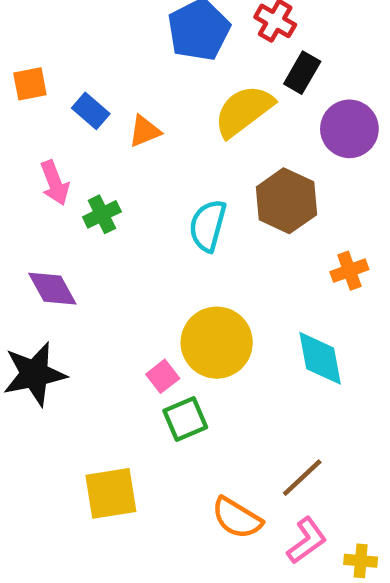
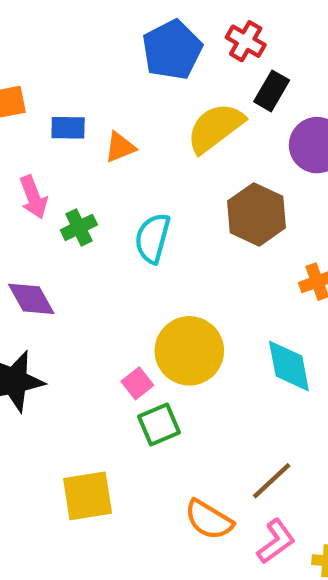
blue rectangle: (91, 111) -> (68, 128), turned -40
cyan semicircle: (208, 226) -> (153, 238), moved

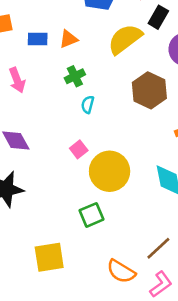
orange triangle: (120, 147) -> (68, 39), moved
green cross: (79, 227) -> (75, 76), moved
cyan semicircle: (153, 238) -> (88, 105), size x0.6
pink square: (137, 383) -> (79, 149), moved

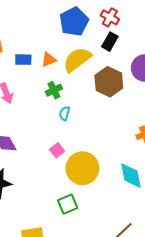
black rectangle: (158, 17) -> (110, 42), moved
yellow semicircle: (125, 39) -> (77, 60), moved
brown hexagon: (149, 90) -> (109, 82), moved

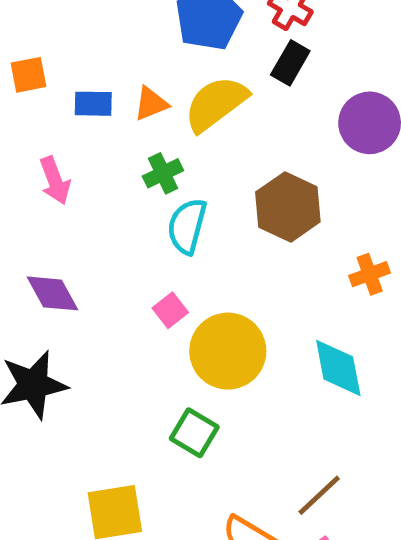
brown hexagon: (109, 82) -> (288, 207), moved
cyan semicircle: (64, 113) -> (187, 226), size x1.6
green square: (68, 204) -> (194, 433), turned -36

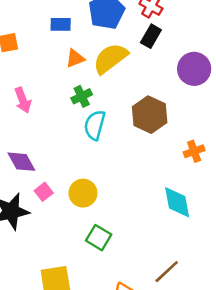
blue rectangle: (93, 104) -> (61, 24), moved
pink square: (170, 310) -> (44, 192), moved
yellow circle: (228, 351) -> (83, 193), moved, size x0.7

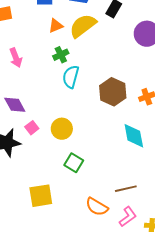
brown hexagon: (150, 115) -> (113, 92), moved
brown line: (167, 272) -> (126, 189), turned 30

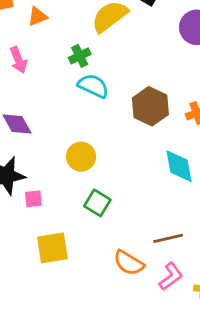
orange triangle: (56, 26) -> (37, 16), moved
cyan semicircle: (71, 77) -> (93, 86), turned 100
pink square: (32, 128) -> (33, 199), moved, turned 32

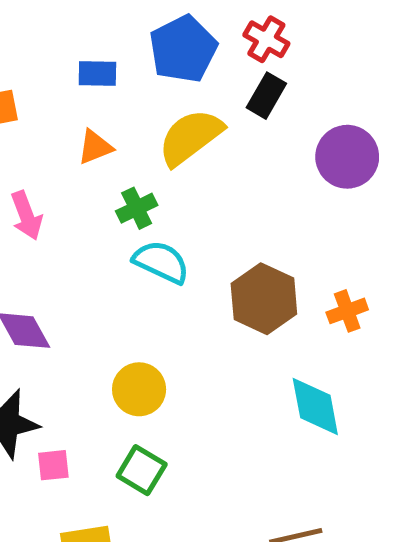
orange triangle: (37, 16) -> (95, 147), moved
green square: (97, 203) -> (142, 470), moved

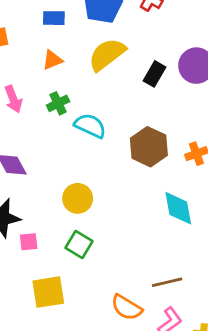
black rectangle: (266, 96) -> (154, 74), moved
green cross: (137, 208) -> (58, 103), moved

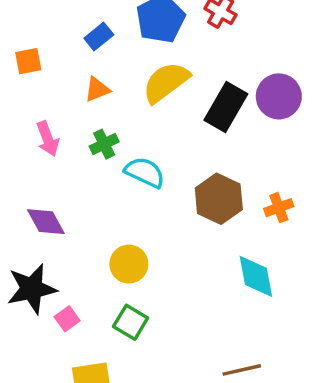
blue rectangle: (54, 18) -> (99, 36), turned -40
black rectangle: (154, 74) -> (226, 107), size x1.5
pink square: (29, 242) -> (67, 319), turned -30

